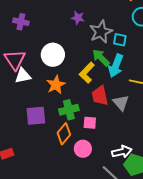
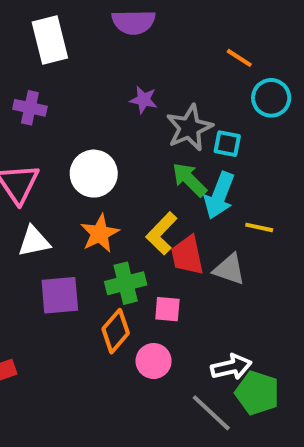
yellow L-shape: (87, 73) -> (162, 233), moved
white triangle: (23, 76) -> (34, 241), moved
gray triangle: (121, 103) -> (229, 269), turned -30

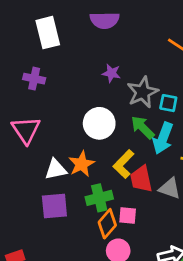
white circle: (94, 174) -> (99, 123), moved
white triangle: (34, 241) -> (56, 169), moved
orange diamond: (116, 331) -> (107, 224), moved

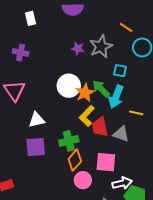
white rectangle: (48, 33) -> (31, 18), size x0.6
gray star: (143, 92) -> (101, 46), moved
orange star: (82, 164) -> (85, 93), moved
pink square: (128, 216) -> (106, 162), moved, size x1.5

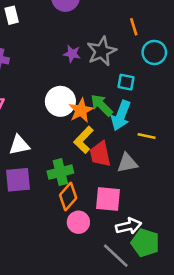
orange line: (126, 27) -> (134, 27), turned 40
gray triangle: (121, 134) -> (127, 163), turned -30

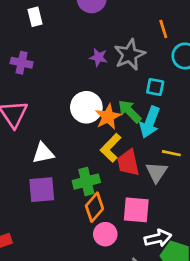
yellow line: (147, 136) -> (171, 153), moved
gray triangle: (127, 163) -> (157, 172), turned -45

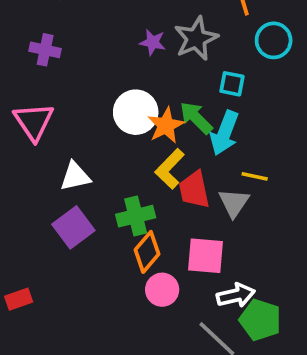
purple square: (42, 190) -> (73, 227), turned -32

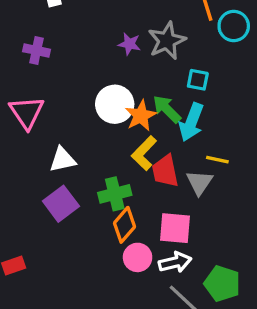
cyan circle: (274, 40) -> (234, 26), moved
white arrow: (236, 295) -> (175, 262), moved

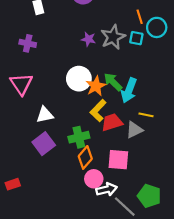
cyan square: (198, 80) -> (136, 38), moved
red trapezoid: (165, 171) -> (112, 122), turned 85
gray triangle: (199, 182) -> (134, 130), turned 30
white arrow: (175, 262) -> (107, 189), moved

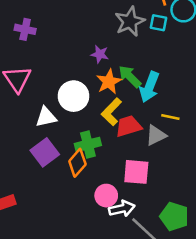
purple star: (88, 39) -> (100, 54), moved
white circle: (79, 79) -> (74, 96), moved
orange diamond: (85, 157) -> (77, 163), moved

